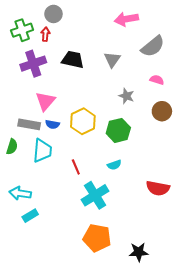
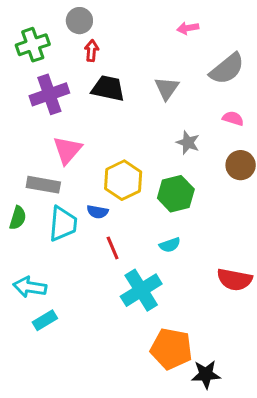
pink arrow: (126, 19) -> (188, 28), size x0.6
red arrow: (45, 34) -> (91, 51), moved
blue semicircle: (52, 124) -> (98, 212), moved
orange pentagon: (97, 238) -> (171, 349), moved

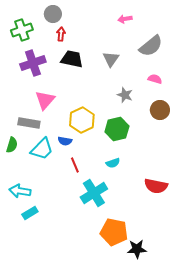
cyan trapezoid: (63, 224) -> (42, 149), turned 40

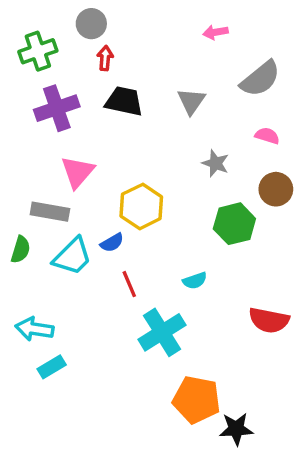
green hexagon: (117, 129) -> (234, 224), moved
blue semicircle: (65, 141) -> (112, 243), turned -40

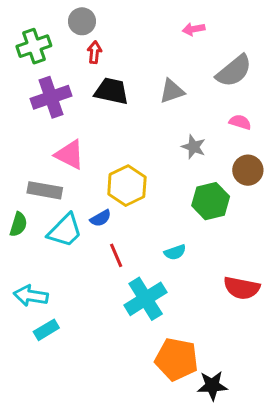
gray triangle: (191, 101) -> (172, 91), turned 36
pink triangle: (78, 172) -> (70, 155), turned -44

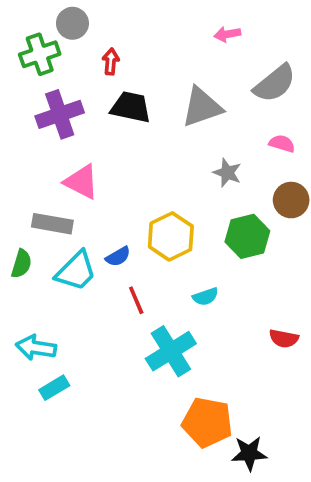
gray circle: (82, 21) -> (72, 23), moved
gray triangle: (172, 91) -> (202, 107), size x1.4
yellow hexagon: (127, 186) -> (171, 236), moved
red semicircle: (242, 288) -> (284, 338), size x0.7

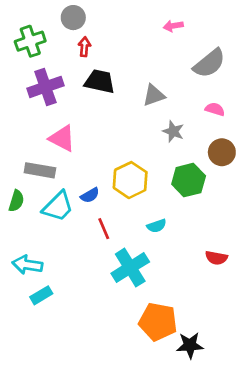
gray circle: (72, 23) -> (73, 18), moved
gray triangle: (202, 107) -> (154, 95), moved, size x0.7

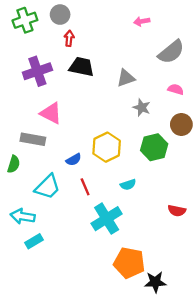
green cross: (30, 41) -> (25, 20), moved
cyan trapezoid: (58, 206) -> (48, 187), moved

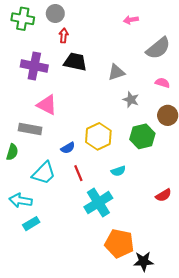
green cross: (25, 20) -> (23, 19), turned 30
purple cross: (37, 71) -> (34, 66), turned 30
red semicircle: (177, 211) -> (163, 195), turned -42

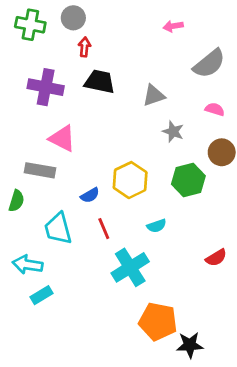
cyan trapezoid: (44, 173) -> (58, 229), turned 120

